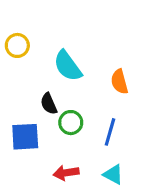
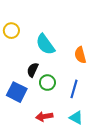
black semicircle: (49, 104) -> (33, 70), turned 48
blue square: (25, 137) -> (17, 92), turned 30

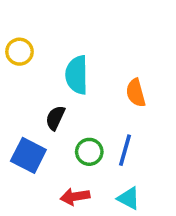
cyan semicircle: (45, 44) -> (77, 75), turned 35
green circle: (47, 83) -> (89, 152), moved

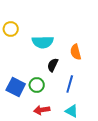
cyan semicircle: (77, 75) -> (43, 42), turned -90
black semicircle: (55, 118) -> (53, 65), moved
green circle: (89, 152) -> (37, 85), moved

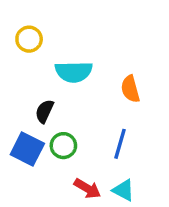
yellow circle: (11, 29) -> (29, 39), moved
black semicircle: (53, 65) -> (44, 111), moved
red arrow: (42, 110) -> (87, 188), moved, turned -140

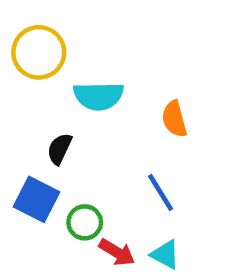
yellow circle: (29, 39) -> (39, 52), size x1.5
blue line: (120, 144) -> (161, 192), turned -48
green circle: (63, 146) -> (85, 222), moved

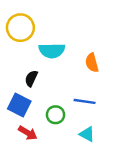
blue line: (161, 192) -> (85, 101), turned -50
green circle: (85, 222) -> (56, 115), moved
red arrow: (117, 252) -> (28, 133), moved

